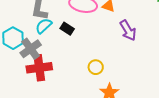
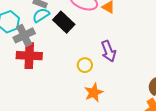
black rectangle: (67, 29) -> (64, 22), size x1.5
purple arrow: (128, 30) -> (109, 51), moved

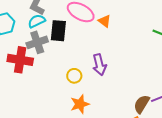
black rectangle: (64, 22) -> (58, 31), turned 45
gray cross: (24, 35) -> (37, 42), moved

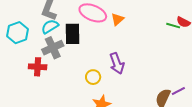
orange triangle: (105, 21) -> (117, 19), turned 48
red cross: (20, 60) -> (38, 67), size x0.7

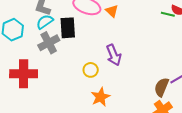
orange triangle: (117, 19) -> (112, 11), turned -32
red cross: (38, 67) -> (24, 74), moved, size x1.5

